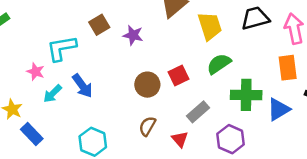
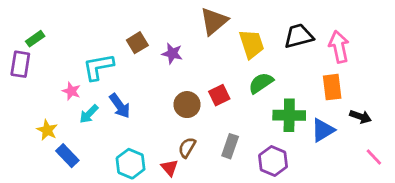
gray rectangle: (198, 112) -> (230, 146), moved, turned -30
red triangle: (180, 139) -> (170, 168), moved

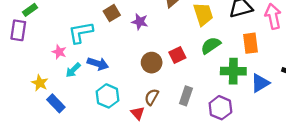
orange rectangle: (332, 87) -> (250, 43), moved
blue arrow: (120, 106) -> (98, 64), turned -36
cyan hexagon: (131, 164) -> (108, 96), moved

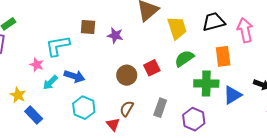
brown square: (112, 13) -> (88, 27), turned 35

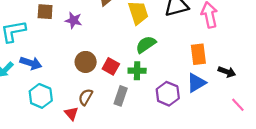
orange rectangle: (223, 56) -> (198, 54), moved
red square: (152, 68) -> (111, 66), moved, turned -35
green cross: (206, 84) -> (137, 71), moved, size x0.7
purple hexagon: (194, 119) -> (168, 94), moved

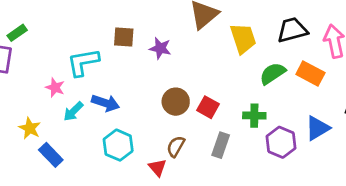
green semicircle: (146, 44) -> (273, 73), moved
orange rectangle: (198, 54) -> (310, 73), moved, turned -55
green cross: (137, 71) -> (254, 116), moved

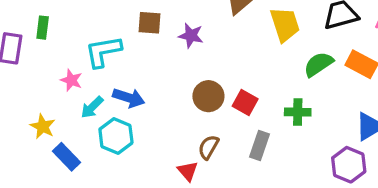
green rectangle: (17, 33) -> (43, 28), moved, turned -48
purple hexagon: (281, 142) -> (349, 165), moved
cyan hexagon: (118, 145) -> (116, 136), moved

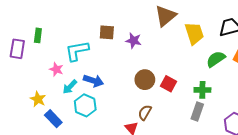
gray rectangle: (259, 146) -> (197, 112), moved

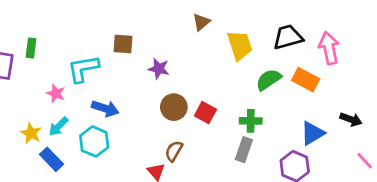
brown triangle: (165, 16) -> (201, 22), size x0.6
purple star: (134, 41) -> (159, 69), moved
cyan arrow: (70, 87) -> (58, 126), moved

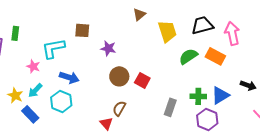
green cross: (251, 121) -> (198, 96), moved

